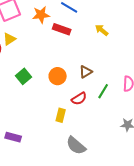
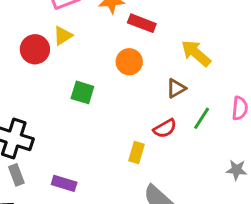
yellow arrow: (102, 30) -> (196, 53), moved, size x1.5
green square: (24, 76) -> (82, 92), turned -35
orange circle: (58, 76) -> (129, 62), moved

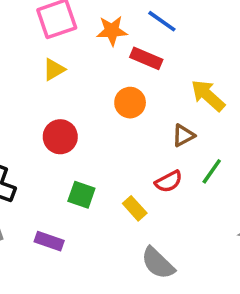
red circle: (35, 49) -> (60, 137), moved
green square: (82, 92) -> (81, 195), moved
yellow rectangle: (137, 153) -> (135, 208), turned -60

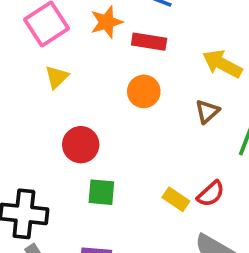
red semicircle: (169, 182) -> (211, 194), moved
green square: (81, 195) -> (101, 192), moved

